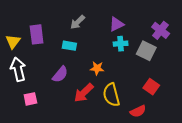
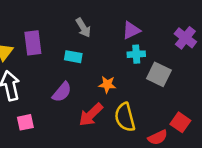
gray arrow: (78, 22) -> (83, 28), turned -77
gray square: (146, 51) -> (159, 74), moved
red square: (151, 87) -> (180, 122), moved

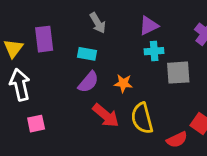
gray square: (159, 74) -> (178, 73), turned -30
purple semicircle: (62, 92) -> (88, 82), moved
red arrow: (91, 115) -> (106, 116), turned -96

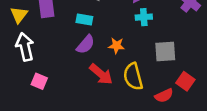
gray square: (178, 73) -> (165, 52), moved
pink square: (36, 124) -> (39, 81), turned 35

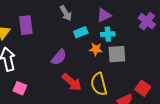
cyan rectangle: (84, 19) -> (81, 32), moved, turned -32
orange star: (116, 46) -> (96, 49), moved
gray square: (165, 52) -> (117, 54), moved

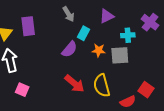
cyan rectangle: (81, 32) -> (84, 33), turned -40
cyan cross: (108, 34) -> (128, 35), moved
purple semicircle: (59, 57) -> (69, 49), moved

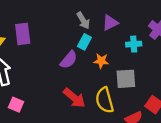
gray arrow: (68, 14) -> (83, 21), moved
gray square: (120, 55) -> (126, 79), moved

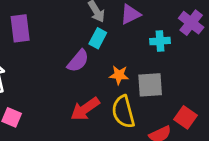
orange star: (101, 61) -> (119, 75), moved
red arrow: (74, 98) -> (85, 109), turned 105

